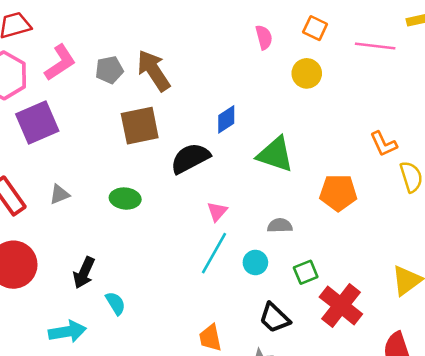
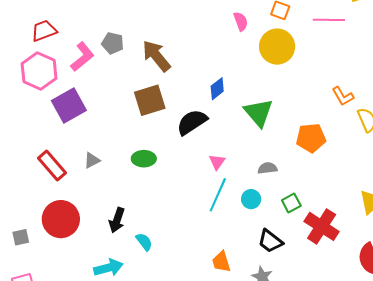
gray pentagon: (109, 70) -> (113, 43), moved, turned 30
yellow circle: (307, 73) -> (277, 47), size x1.5
green triangle: (275, 154) -> (259, 113), turned 36

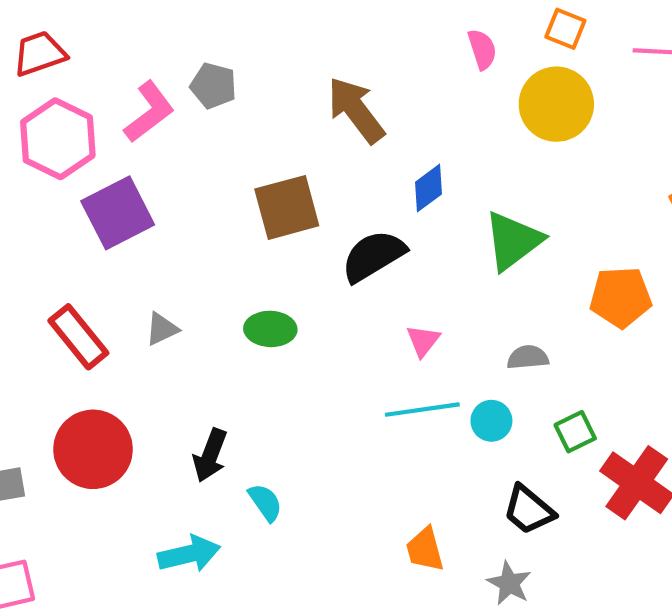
red trapezoid: (44, 31) -> (39, 53), moved
brown arrow: (156, 56) -> (356, 110), moved
green triangle: (259, 113) -> (513, 241), turned 32
cyan line: (218, 195) -> (422, 410), turned 56

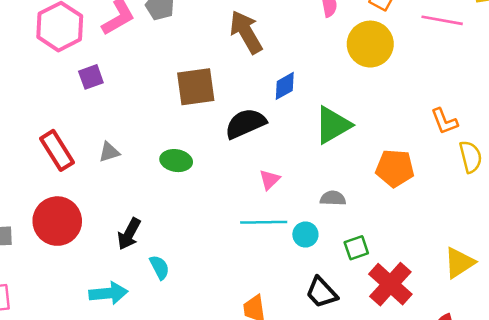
purple square: (118, 213) -> (91, 77), size x0.6

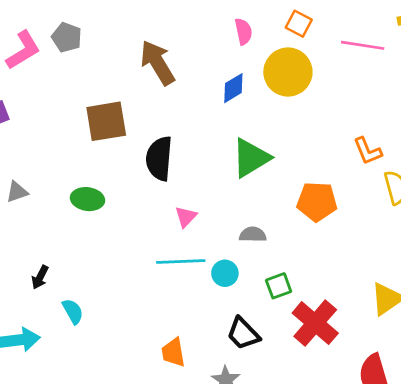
blue diamond: (285, 86) -> (233, 88), moved
black semicircle: (245, 124) -> (159, 158), turned -60
black arrow: (129, 234) -> (40, 277), size x0.7

